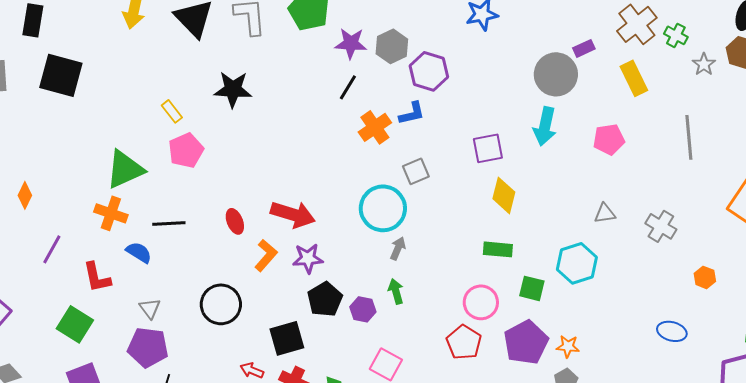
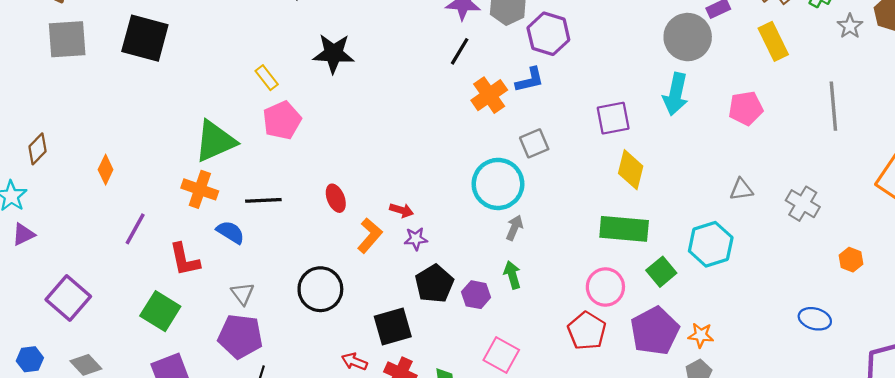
red arrow: (293, 214) -> (402, 210), moved, size x0.5
green rectangle: (498, 249) -> (624, 229), size x1.5
purple star: (308, 258) -> (416, 239), size x0.7
green square: (532, 288) -> (661, 272), turned 36

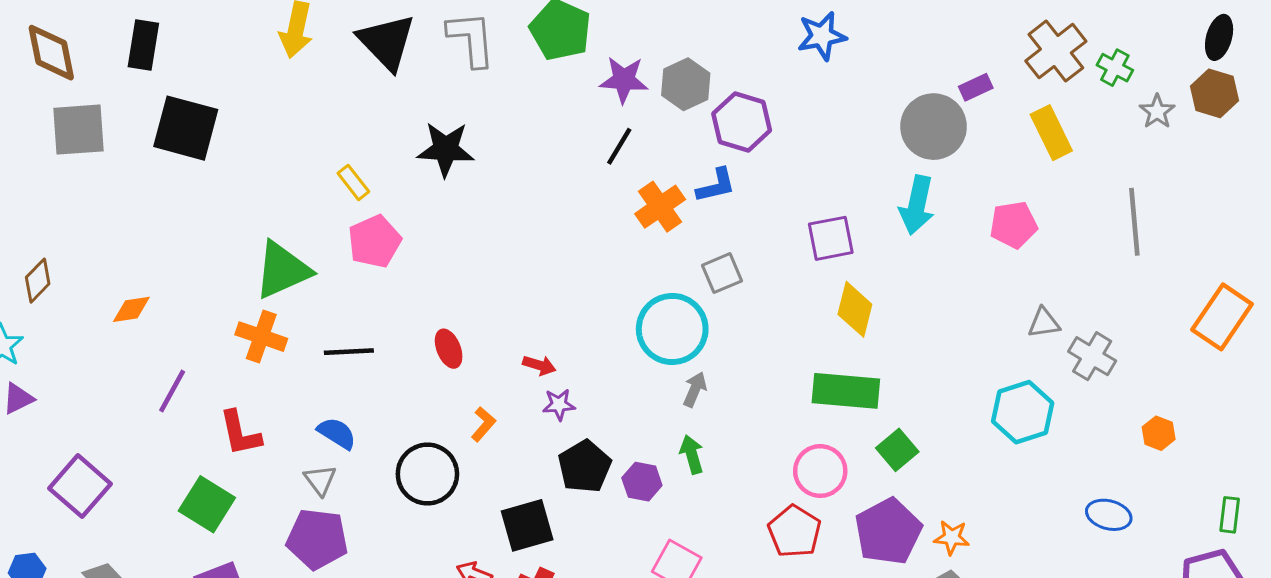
orange diamond: (106, 170) -> (131, 309), turned 56
gray triangle: (741, 189) -> (1044, 323), moved
blue semicircle: (230, 232) -> (337, 433), moved
orange L-shape: (370, 235) -> (483, 424), moved, size x0.7
cyan hexagon: (711, 244) -> (1023, 412), moved

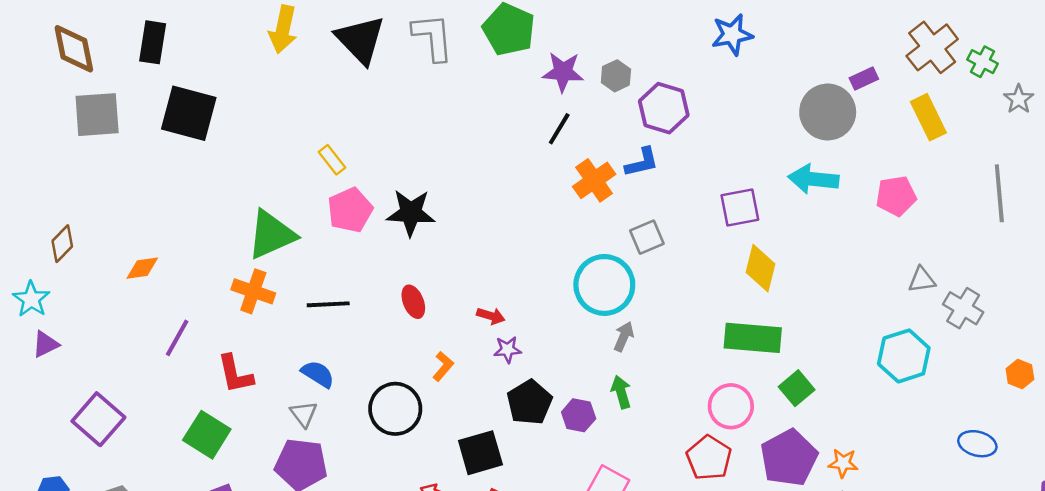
gray hexagon: (686, 84) -> (616, 76), size x0.7
black star: (446, 149) -> (411, 213), moved
cyan arrow: (917, 205) -> (813, 179), turned 84

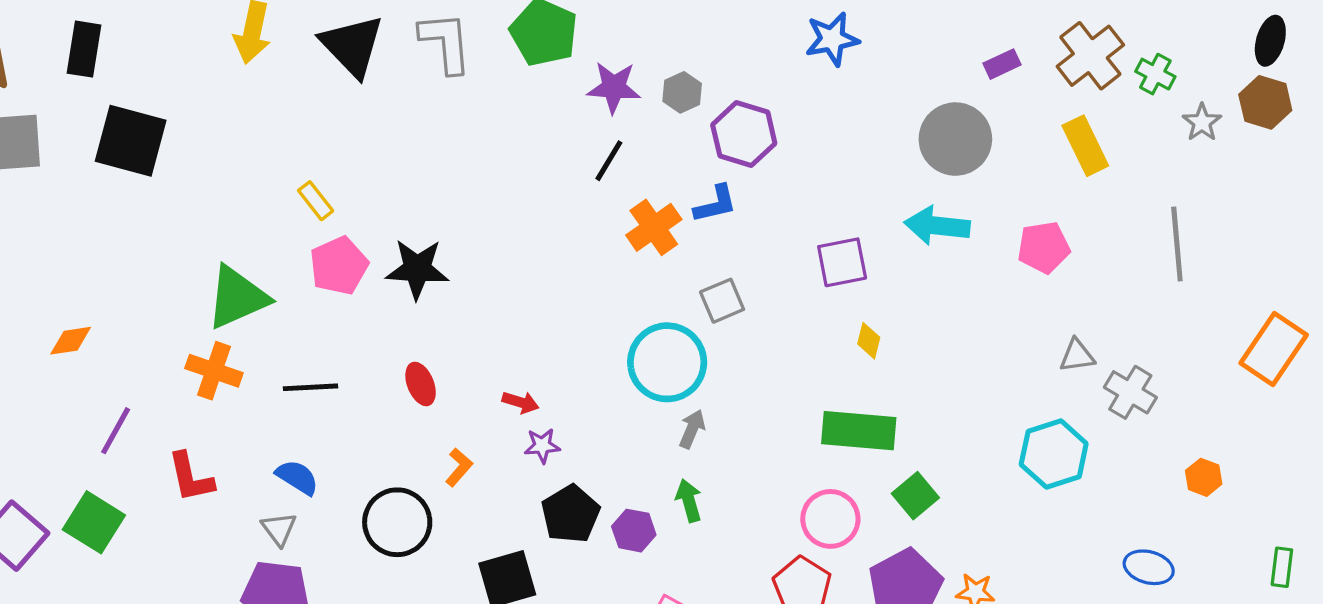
purple rectangle: (864, 78) -> (1002, 64), moved
yellow diamond: (761, 268) -> (869, 341), size x0.6
green square: (207, 435) -> (94, 522), moved

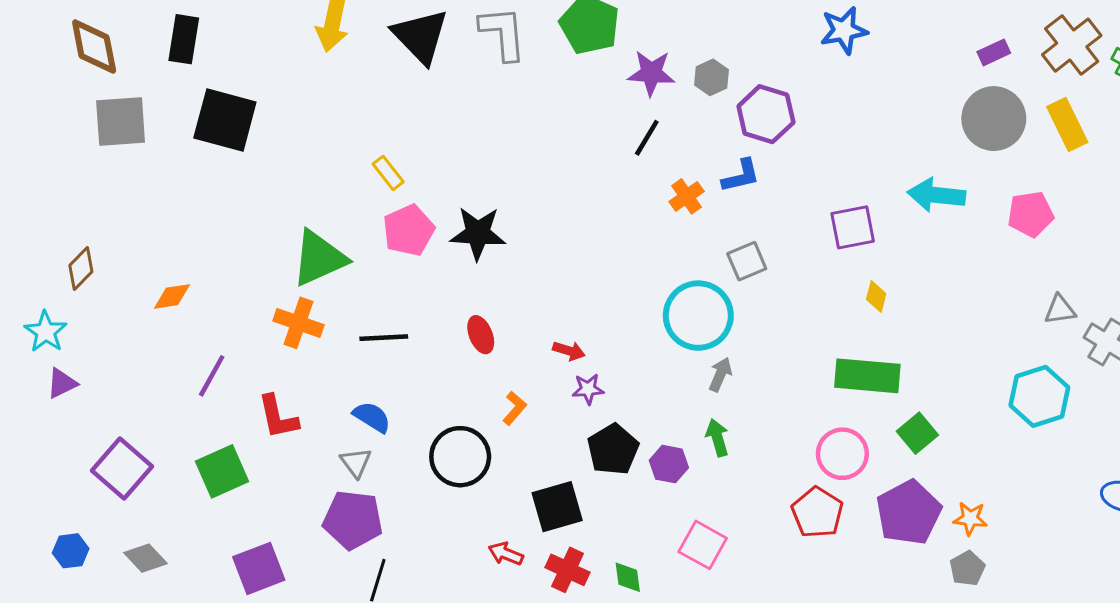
gray circle: (955, 139) -> (994, 119), moved
orange cross: (654, 227) -> (687, 196), size x0.7
green square: (94, 522) -> (222, 471), moved, turned 34

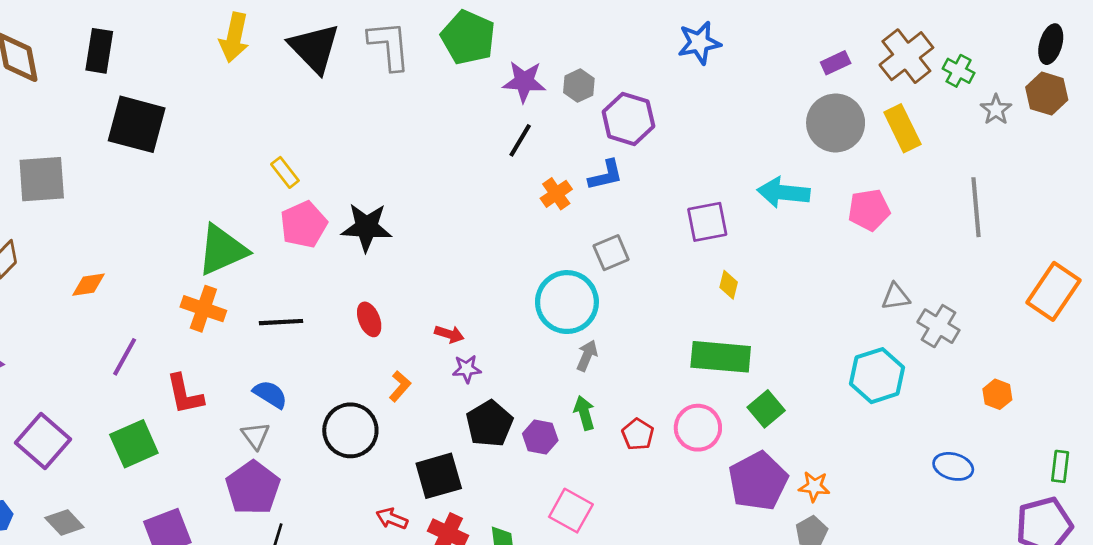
gray square: (121, 122) -> (42, 179), moved
red pentagon: (817, 513) -> (638, 434), moved, size x0.7
purple pentagon: (353, 520) -> (253, 488), turned 30

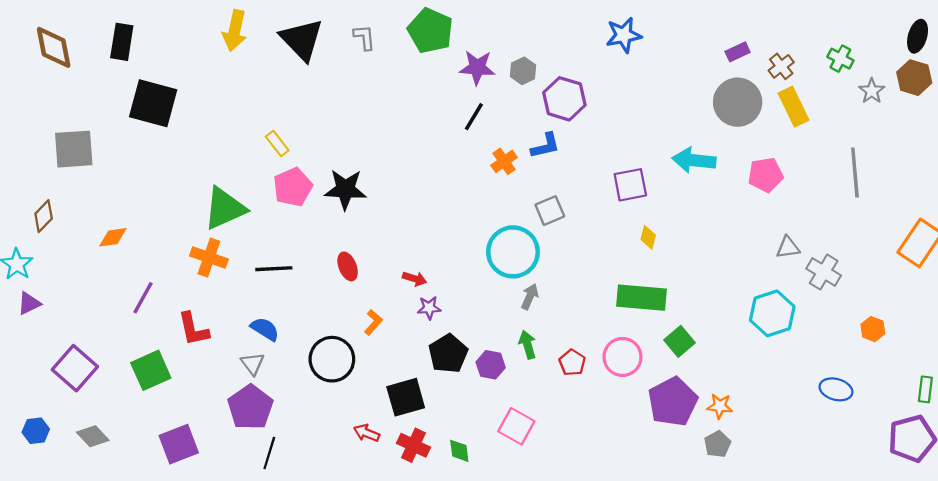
gray L-shape: (389, 45) -> (364, 37), size x0.6
brown cross: (906, 56) -> (781, 66), moved, size x0.6

